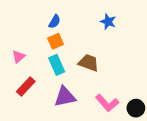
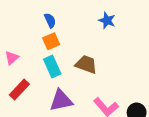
blue semicircle: (55, 22) -> (50, 20), turned -56

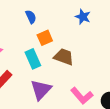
orange square: (51, 41) -> (45, 38), moved
purple triangle: (61, 100) -> (41, 90), turned -35

